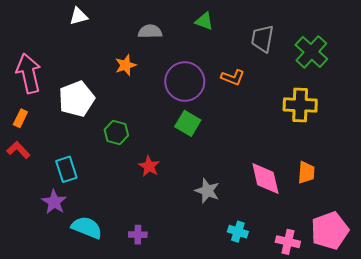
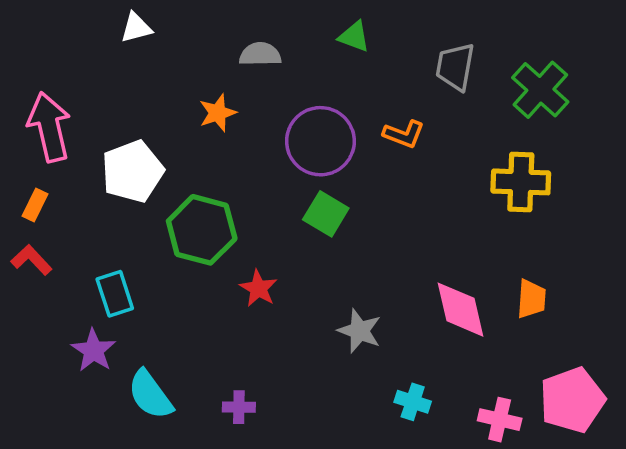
green hexagon: (116, 133) -> (202, 230), size x1.6
cyan semicircle: (87, 228) -> (150, 395), turned -148

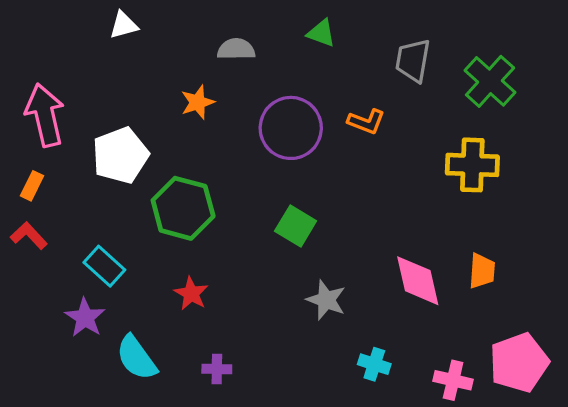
green square: (326, 214) -> (296, 226), moved
red star: (258, 288) -> (191, 293), moved
cyan rectangle: (115, 294) -> (104, 266), turned -30

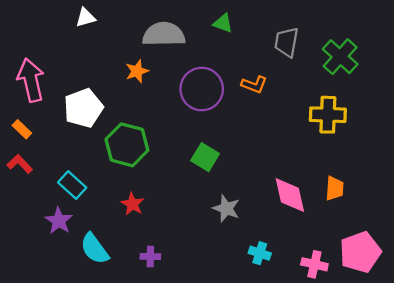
gray semicircle: (236, 49) -> (164, 34), size x1.6
orange rectangle: (32, 186) -> (22, 129), turned -72

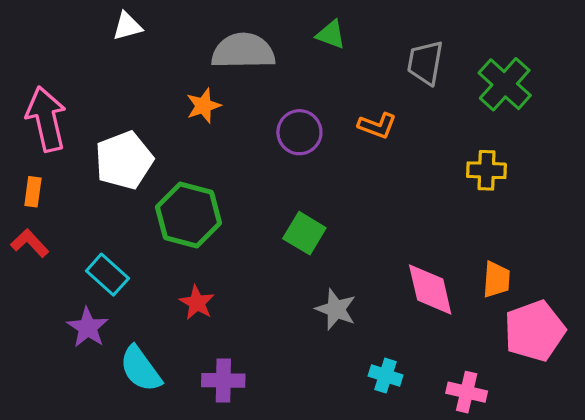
purple circle: (202, 89) -> (299, 132), size x0.7
yellow cross: (328, 115) -> (486, 170), size x0.7
orange rectangle: (22, 129) -> (33, 192), turned 54
pink pentagon: (360, 252) -> (534, 331), moved
purple cross: (150, 256) -> (223, 380), size x1.4

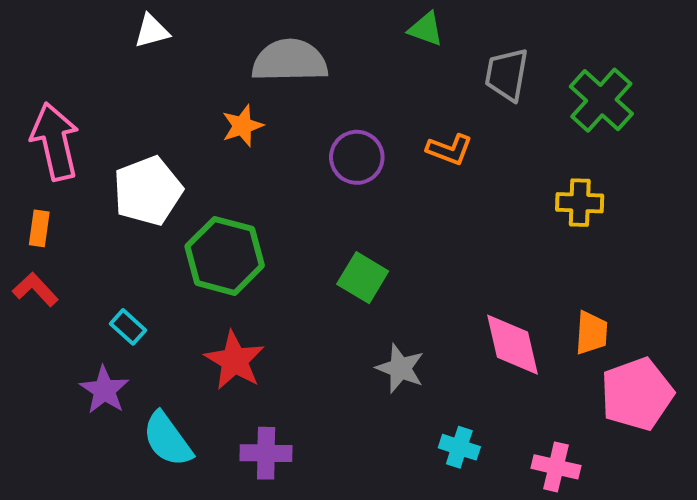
green triangle: (331, 35) -> (426, 29), moved
cyan rectangle: (107, 275) -> (128, 327), size x0.7
red star: (197, 303) -> (235, 360), size x1.4

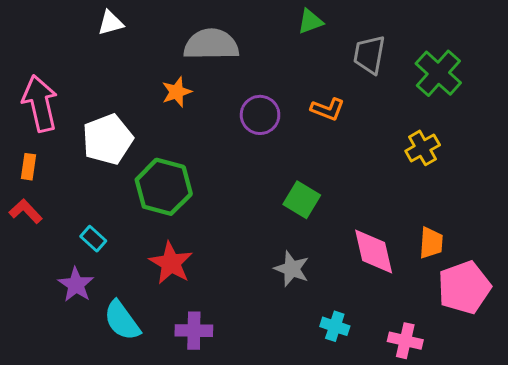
green triangle: (426, 29) -> (310, 21), turned -40
yellow cross: (580, 203) -> (423, 148), turned -32
green square: (363, 278) -> (302, 200), moved

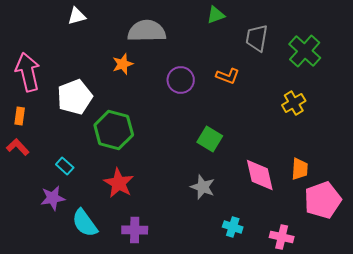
purple star: (76, 285) -> (53, 198), turned 30

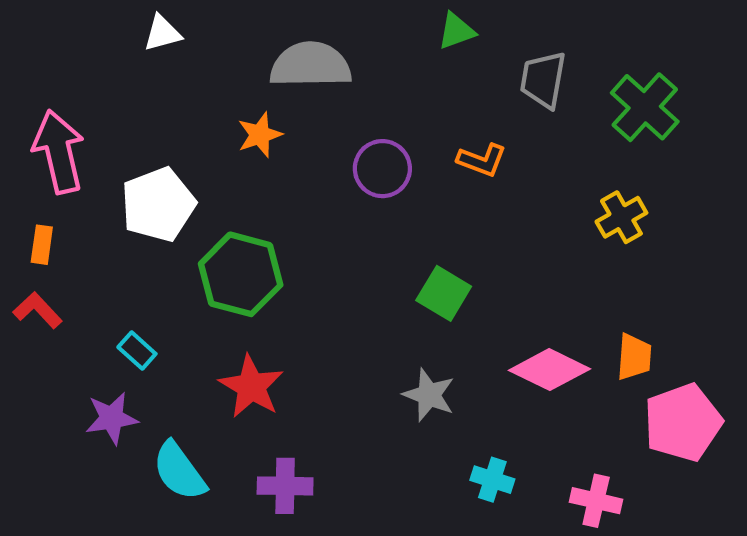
pink diamond: (260, 175) -> (550, 370), turned -51

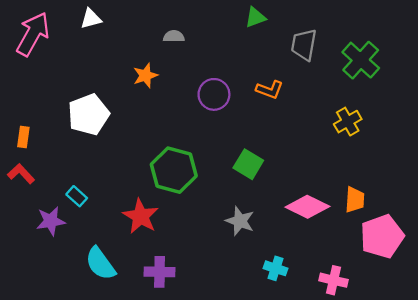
gray semicircle: (310, 65) -> (174, 36), size x0.5
pink arrow: (59, 152) -> (33, 34), moved, turned 42
green hexagon: (241, 274) -> (174, 170), moved
purple star: (112, 418) -> (51, 221), moved

